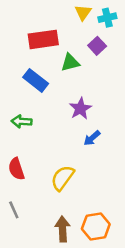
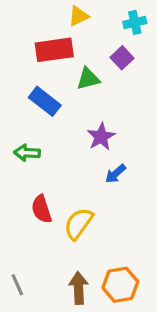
yellow triangle: (83, 13) -> (78, 16), moved, turned 30
red semicircle: (16, 169) -> (41, 209), moved
gray line: (14, 210) -> (17, 285), moved

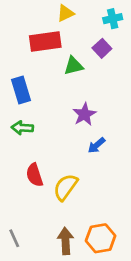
blue rectangle: (45, 101) -> (21, 90), moved, turned 35

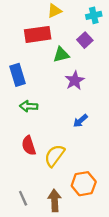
purple star: (84, 114) -> (75, 80), moved
green arrow: (22, 128) -> (29, 106), moved
gray line: (14, 238) -> (23, 198), moved
orange hexagon: (101, 238) -> (84, 184), moved

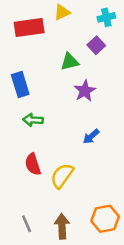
red rectangle: (38, 34) -> (29, 28), moved
orange hexagon: (84, 184) -> (105, 219), moved

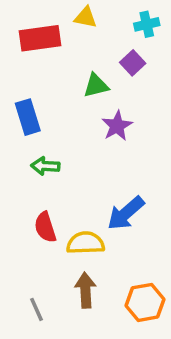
yellow triangle: (62, 12) -> (86, 17), turned 36
blue arrow: (91, 136) -> (126, 213), moved, size x1.6
yellow semicircle: (62, 176) -> (86, 243), turned 52
brown arrow: (62, 226) -> (86, 290), moved

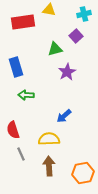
blue arrow: (126, 213) -> (64, 116), moved, size x0.7
red semicircle: (45, 227) -> (13, 130), moved
gray line: (37, 309) -> (21, 154), moved

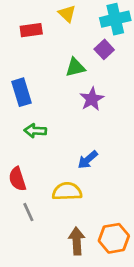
yellow triangle: (49, 10) -> (67, 14), turned 32
cyan cross: (84, 14) -> (115, 19), size x1.5
red rectangle: (23, 22) -> (31, 30), size x0.7
brown arrow: (49, 166) -> (77, 241), moved

